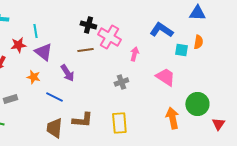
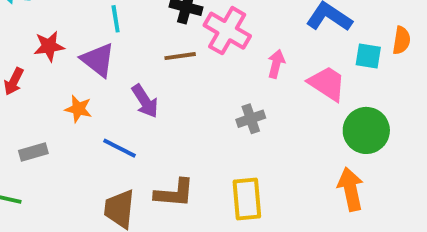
cyan line: (35, 31) -> (116, 19), moved
pink trapezoid: (165, 77) -> (327, 83), moved
green circle: (197, 104) -> (366, 130), moved

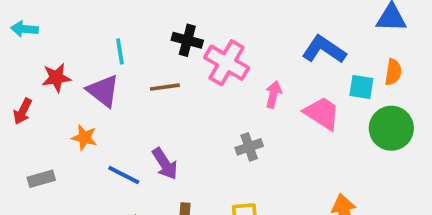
brown line: (180, 56) -> (165, 87), moved
purple arrow: (145, 101) -> (165, 164), moved
green circle: (366, 130) -> (391, 128), moved

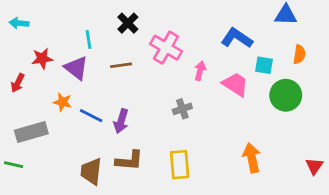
black cross: (187, 40) -> (128, 23), moved, turned 30
orange semicircle: (393, 72) -> (299, 54), moved
purple arrow: (165, 164) -> (121, 121), turned 50
blue line: (124, 175) -> (91, 116), moved
gray rectangle: (41, 179) -> (31, 132), size x1.6

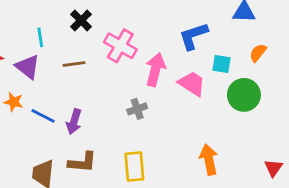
blue L-shape: (237, 38) -> (193, 36), turned -52
orange semicircle: (299, 54) -> (258, 53), turned -150
pink arrow: (200, 71) -> (155, 70), size x1.6

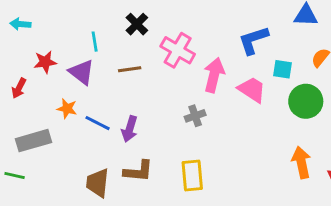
orange arrow: (209, 159) -> (301, 162), moved

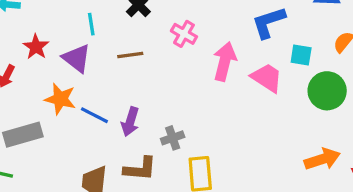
pink cross: (178, 50) -> (184, 34), size x0.7
red star: (45, 62) -> (36, 47), turned -30
orange star: (67, 109) -> (60, 99), size x1.4
gray cross: (195, 116) -> (173, 138), moved
orange arrow: (301, 162) -> (322, 159), turned 84

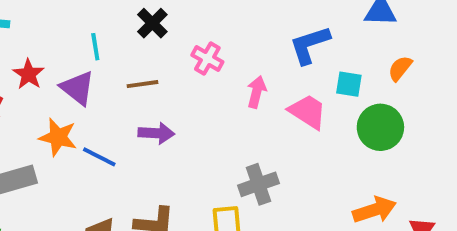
pink arrow: (225, 61) -> (257, 92), size x0.7
purple arrow: (130, 122) -> (156, 133), moved, turned -104
gray cross: (173, 138) -> (259, 184), moved, size x1.4

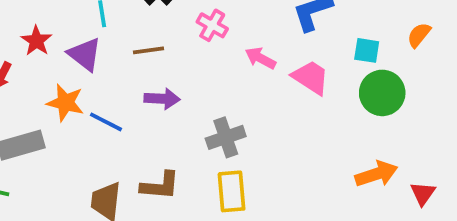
orange semicircle: (400, 68) -> (419, 35), moved
cyan square: (349, 84) -> (367, 50), moved
pink arrow: (257, 92) -> (261, 58), turned -76
gray cross: (259, 184) -> (226, 137), moved

